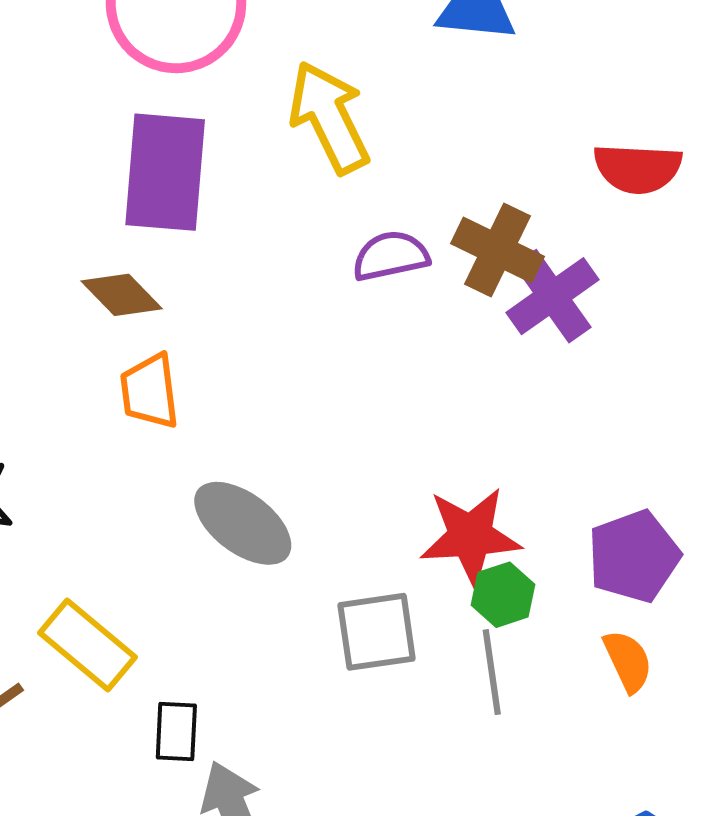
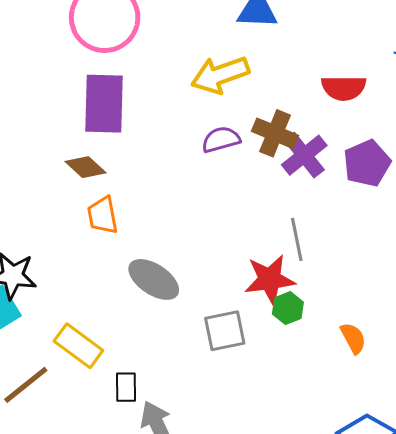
yellow arrow: (329, 117) -> (220, 75), moved, turned -80
purple pentagon: (634, 556) -> (367, 163), moved
gray line: (492, 672) -> (297, 239), moved

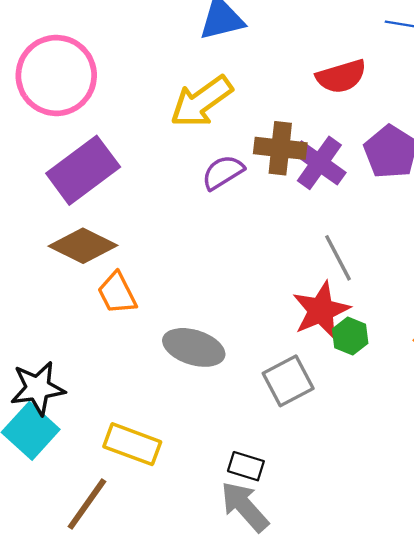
purple rectangle: (104, 104) -> (83, 170), turned 68
brown diamond: (85, 167) -> (83, 246), size x1.4
black rectangle: (126, 387) -> (246, 466), moved, turned -56

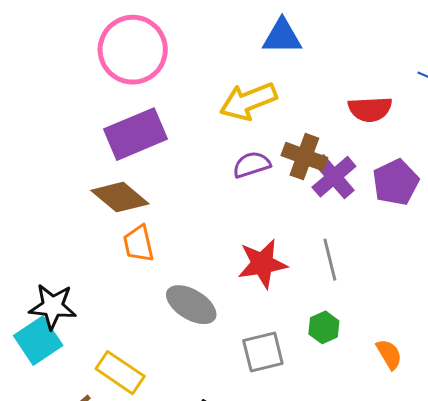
red star: (321, 310) -> (262, 264), moved

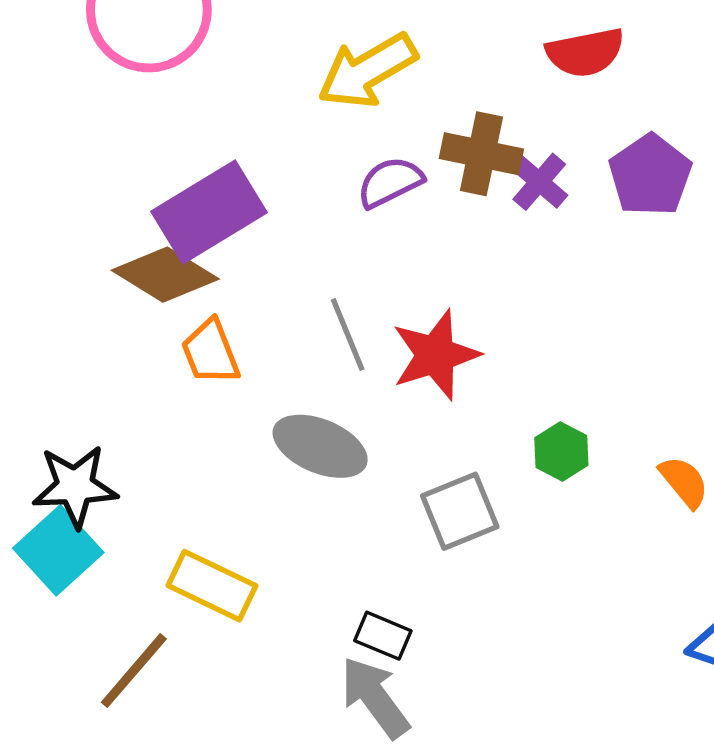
purple rectangle: (136, 134) -> (209, 212), moved
purple cross: (334, 177) -> (539, 182), size x0.7
gray line: (330, 260) -> (348, 335), moved

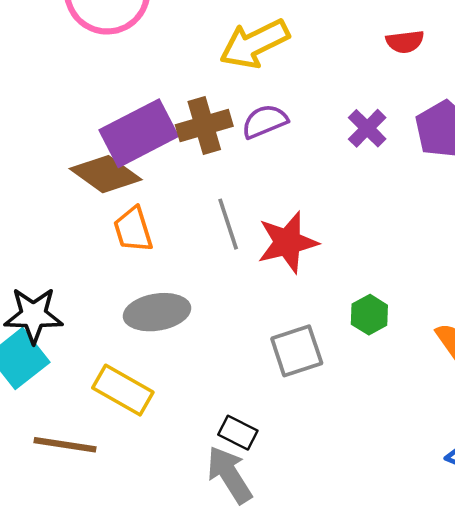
red semicircle: (585, 52) -> (405, 42), size x0.7
brown cross: (481, 154) -> (204, 125), moved, turned -32
gray ellipse: (320, 446) -> (157, 312), moved, turned -36
brown line: (134, 671) -> (65, 445), turned 54

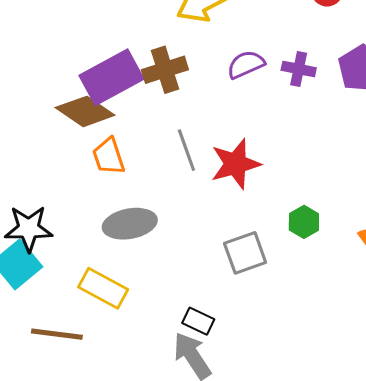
purple semicircle: (265, 121) -> (246, 64), moved
purple cross: (367, 128) -> (299, 69), turned -32

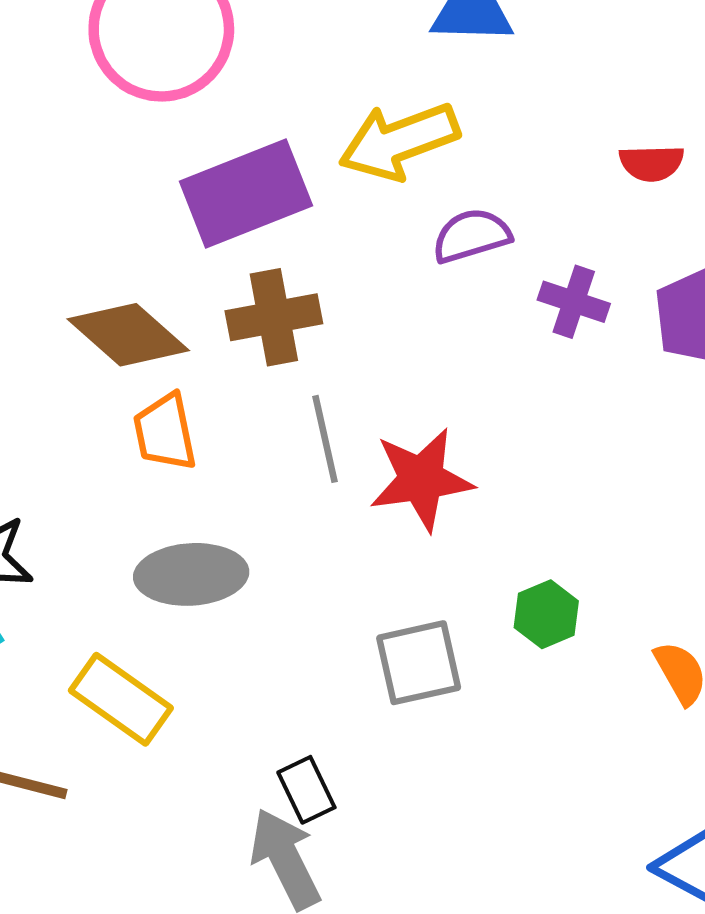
purple semicircle: (246, 64) -> (471, 236), moved
brown cross: (165, 70) -> (274, 317), moved
purple rectangle: (111, 77) -> (246, 194), moved
black rectangle: (198, 321) -> (306, 790), turned 32

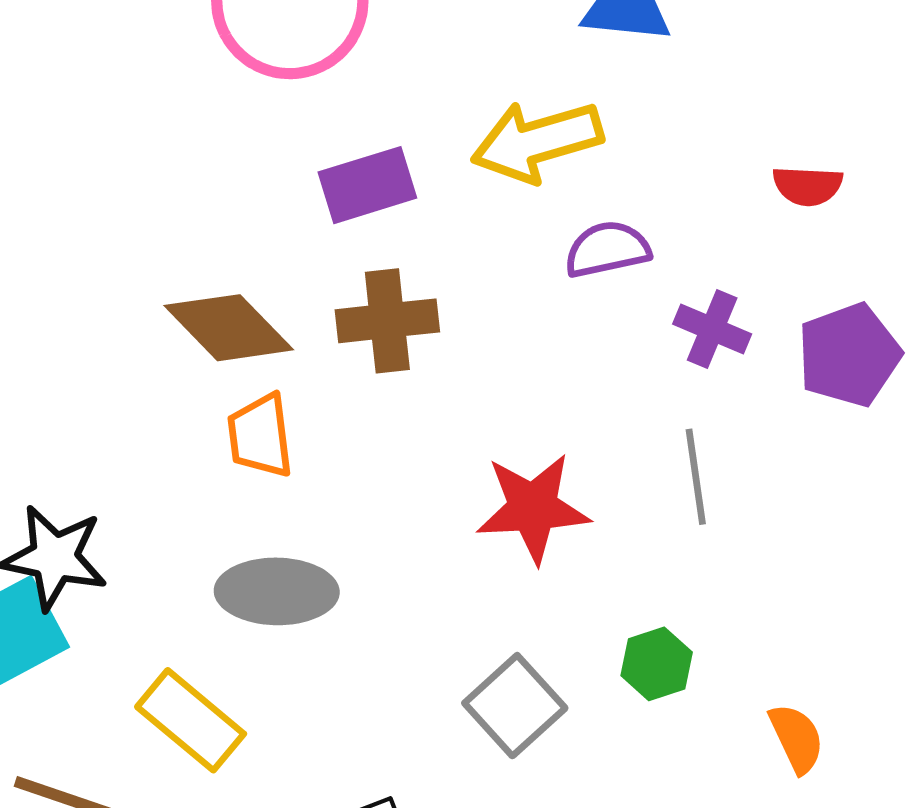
purple rectangle: (246, 194) -> (367, 185), size x0.7
gray line: (325, 439) -> (696, 477), moved
gray square: (419, 663) -> (515, 706), turned -34

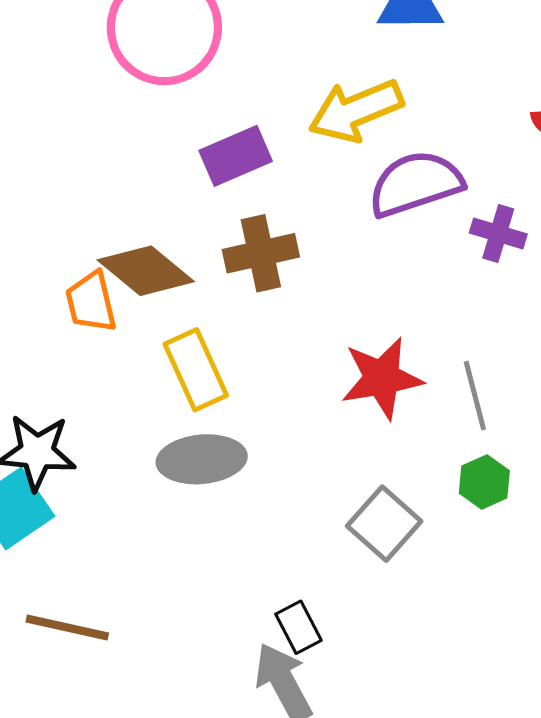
purple semicircle: (607, 249) -> (416, 184), size x1.5
orange trapezoid: (260, 436) -> (91, 302), moved
gray line: (696, 477) -> (475, 396), moved
yellow rectangle: (191, 720) -> (196, 370), moved, turned 32

